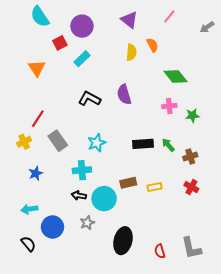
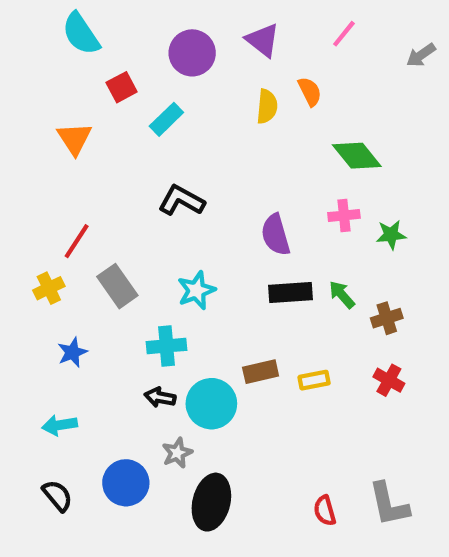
purple circle: (82, 26) -> (192, 53), moved
purple semicircle: (124, 94) -> (276, 235), moved
blue circle: (53, 227) -> (126, 483), moved
black ellipse: (123, 241) -> (211, 502), moved

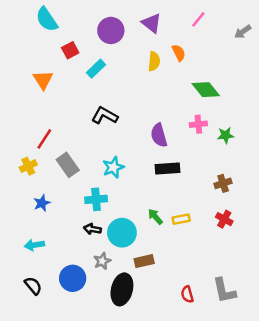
green arrow: (342, 295) -> (155, 217), moved
brown rectangle: (261, 372) -> (144, 261), moved

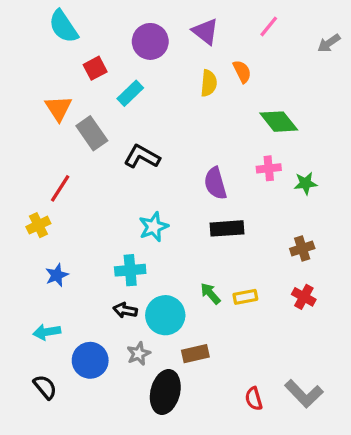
gray rectangle: (68, 165) -> (92, 133), moved
blue circle: (73, 278) -> (90, 360), moved
gray L-shape: (224, 291) -> (304, 394), turned -32

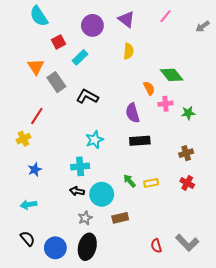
orange semicircle: (242, 71) -> (149, 88), moved
blue circle: (90, 360) -> (55, 248), moved
black ellipse: (165, 392) -> (87, 247), moved

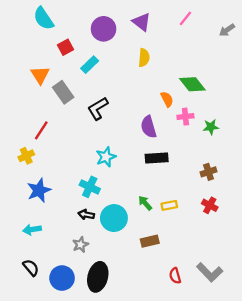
black L-shape: (87, 96) -> (98, 108), turned -60
cyan cross: (80, 166) -> (90, 187), turned 30
blue star: (35, 170) -> (39, 190), size x1.5
gray star: (85, 218) -> (80, 245), moved
brown rectangle: (120, 218) -> (150, 241), moved

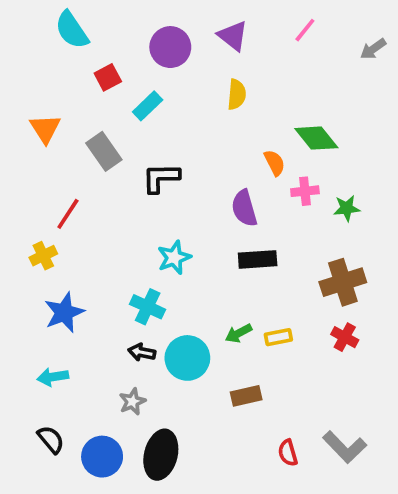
orange triangle: (40, 75) -> (45, 129), moved
black L-shape: (98, 108) -> (161, 178), turned 30
brown cross: (209, 172) -> (343, 282), size x1.6
green arrow: (145, 203) -> (239, 333), turned -77

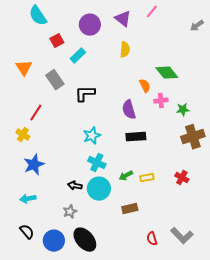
pink line: (305, 30) -> (152, 12), moved
yellow cross: (43, 256) -> (23, 135), turned -32
brown cross: (343, 282) -> (193, 137), moved
cyan cross: (148, 307) -> (97, 163), moved
black ellipse: (161, 455) -> (85, 240), turned -55

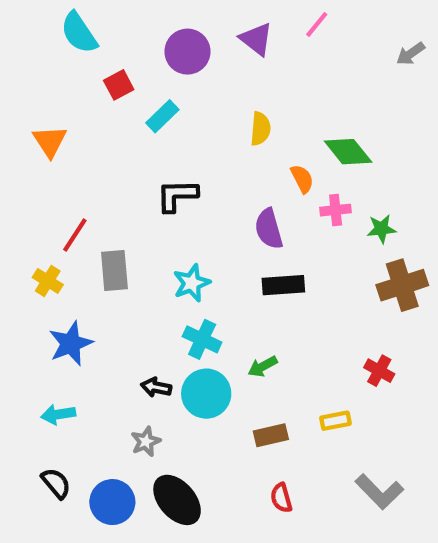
yellow semicircle: (125, 50) -> (260, 129), moved
gray rectangle: (55, 80) -> (114, 271), moved, turned 30
yellow rectangle: (147, 178) -> (336, 421), moved
red semicircle: (152, 239) -> (281, 498), moved

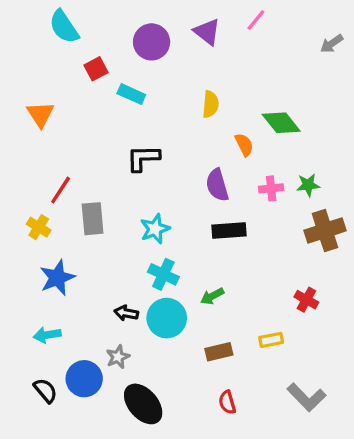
cyan rectangle: (162, 116) -> (131, 94), turned 68
pink cross: (336, 210) -> (271, 188), moved
blue circle: (112, 502) -> (84, 379), moved

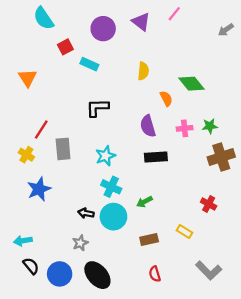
cyan arrow: (47, 335) -> (23, 241), moved
yellow rectangle: (271, 340) -> (185, 232), turned 42
blue circle: (84, 379) -> (60, 274), moved

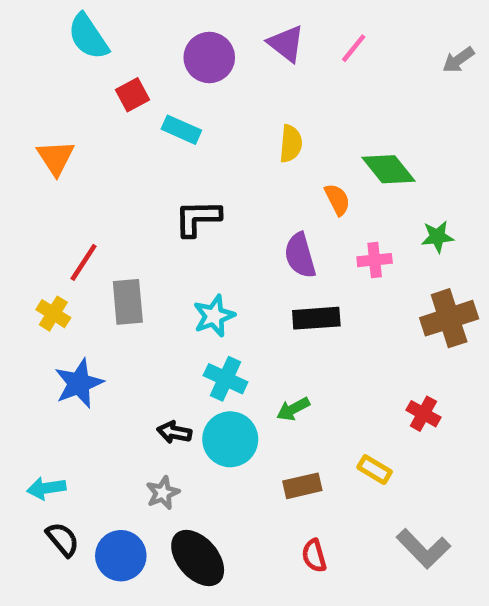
pink line: (174, 14) -> (354, 48), moved
green star: (210, 126) -> (437, 237), moved

